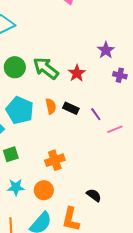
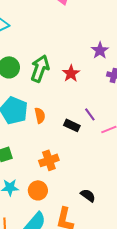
green arrow: (46, 68) -> (40, 68), turned 72
orange semicircle: (51, 106) -> (40, 115), moved
black rectangle: (71, 108) -> (72, 125), moved

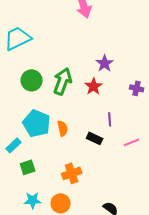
purple star: (100, 50) -> (105, 63), moved
purple line: (90, 114) -> (110, 119), moved, turned 32

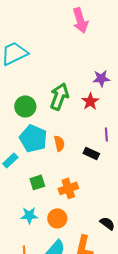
purple star: (105, 63) -> (101, 78), turned 30
green circle: (32, 80) -> (25, 106), moved
green square: (28, 167) -> (37, 182), moved

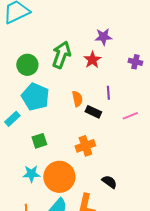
orange semicircle: (59, 143) -> (77, 99), moved
orange cross: (68, 188) -> (85, 146), moved
orange circle: (57, 218) -> (59, 177), size x1.6

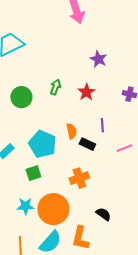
purple star: (103, 37) -> (98, 59), moved, turned 30
green arrow: (61, 55) -> (55, 87), size x0.6
cyan pentagon: (35, 97) -> (42, 144), moved

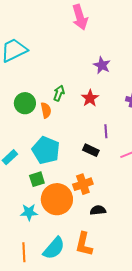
orange semicircle: (71, 131) -> (46, 110), moved
orange circle: (53, 209) -> (57, 199), moved
black semicircle: (103, 214) -> (98, 210), moved, turned -42

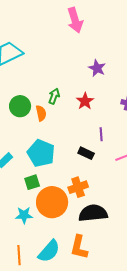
black semicircle: (98, 210) -> (93, 213), size x1.8

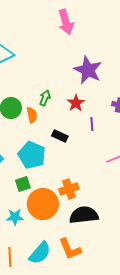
purple star: (97, 68) -> (88, 70), size x1.6
purple line: (101, 134) -> (92, 124), moved
black rectangle: (86, 153) -> (60, 136), moved
orange L-shape: (79, 247) -> (70, 249), turned -35

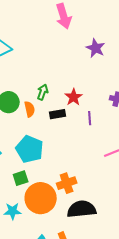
purple star: (88, 70) -> (96, 48), moved, size x0.7
black rectangle: (60, 136) -> (58, 114), moved, turned -35

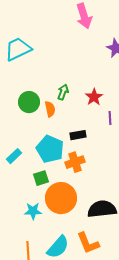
black rectangle: (58, 114) -> (78, 135), moved
orange cross: (67, 183) -> (75, 162), moved

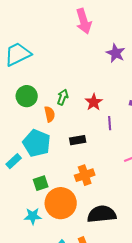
green circle: (29, 102) -> (27, 96), moved
cyan pentagon: (50, 149) -> (37, 143), moved
orange cross: (75, 162) -> (85, 175), moved

